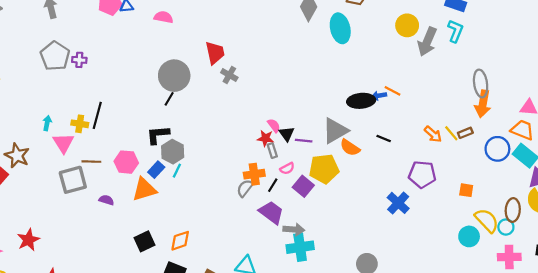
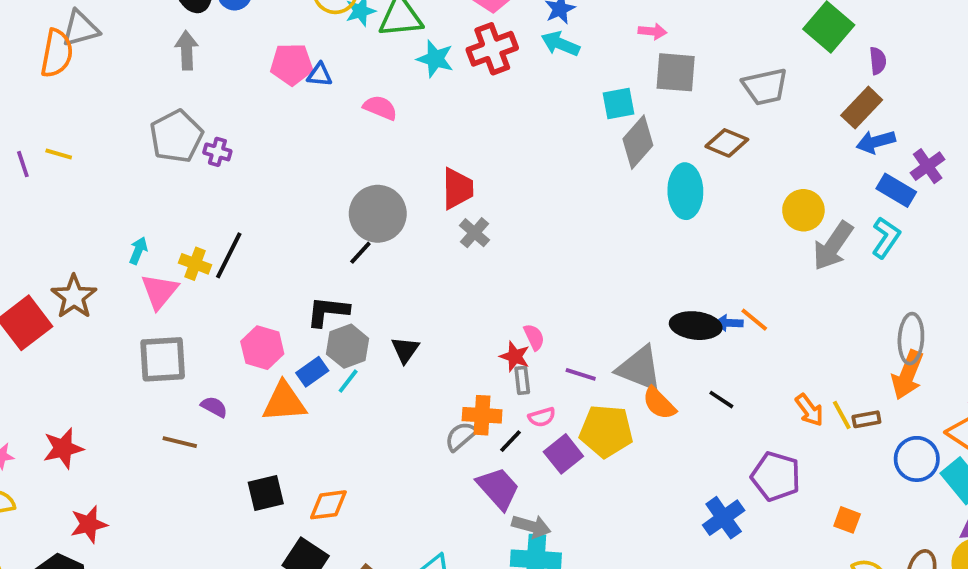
gray triangle: (335, 131) -> (639, 368), turned 40
black triangle: (287, 134) -> (405, 350), moved
brown line: (91, 162) -> (180, 442), moved

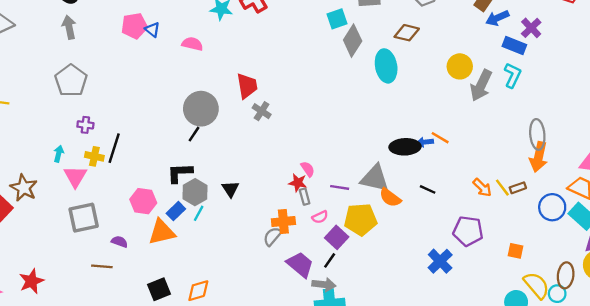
blue triangle: (320, 75) -> (152, 30), turned 42
purple cross: (217, 152) -> (85, 125), moved
black line: (511, 441) -> (330, 260), moved

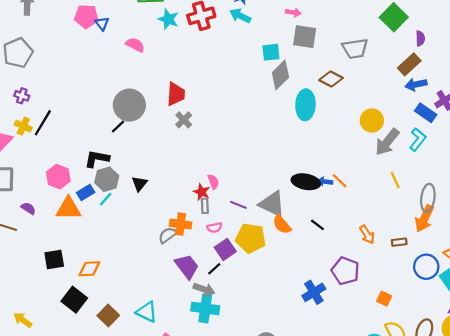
yellow line: (502, 188) -> (395, 180), moved

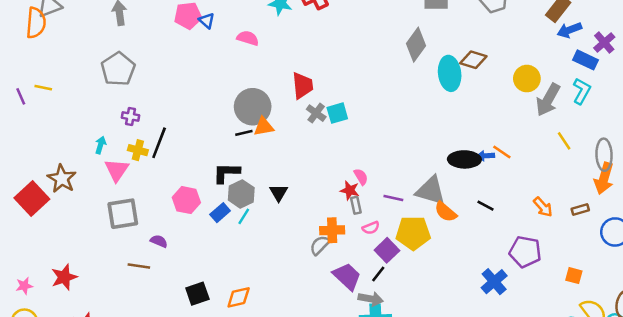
cyan square: (271, 52) -> (337, 113), moved
brown diamond: (331, 79) -> (473, 60), moved
black line: (118, 127) -> (244, 133), turned 40
orange triangle: (68, 208) -> (264, 127), moved, size x0.7

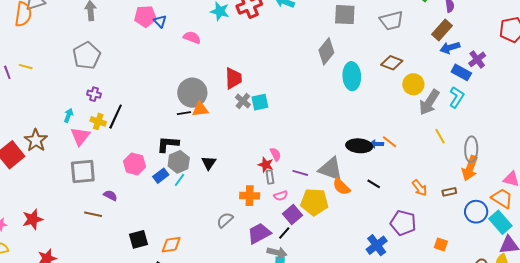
brown diamond: (473, 60) -> (392, 63), moved
gray semicircle: (320, 245) -> (225, 220), moved
purple trapezoid: (347, 276) -> (259, 233), turned -75

